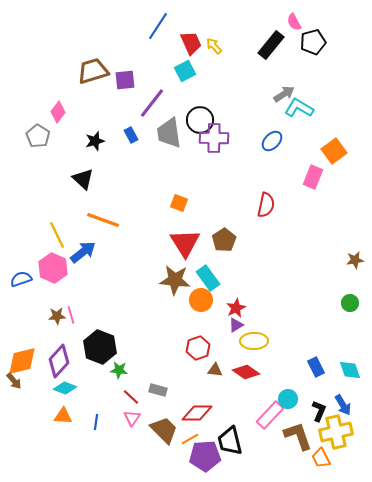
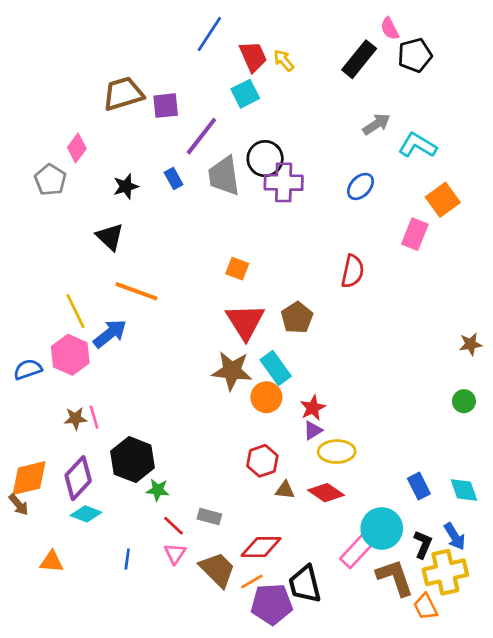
cyan L-shape: (299, 108) -> (418, 145), moved
cyan circle: (288, 399) -> (382, 528), size x1.6
orange triangle: (63, 416) -> (52, 562), moved

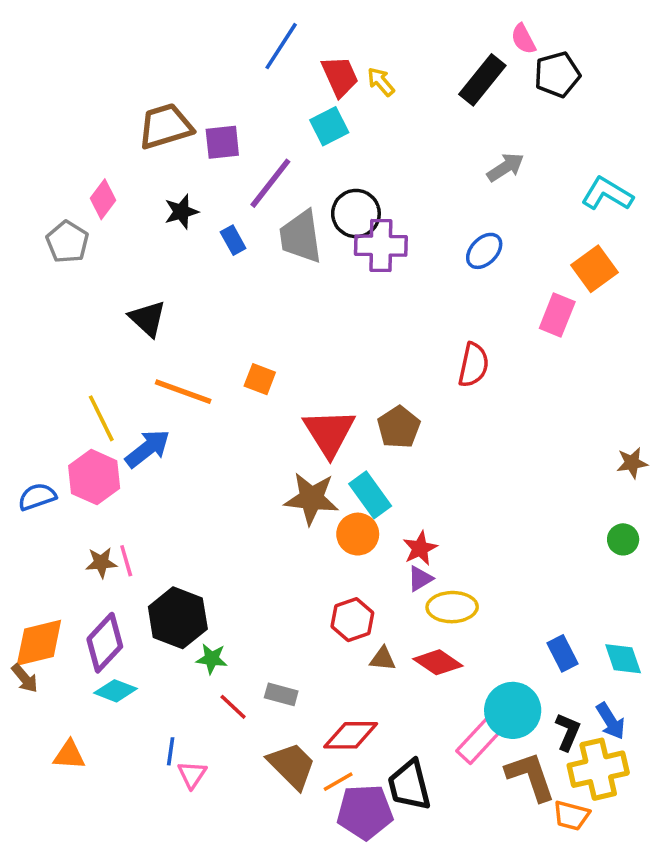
cyan L-shape: (418, 145) -> (607, 194), moved
black star: (126, 186) -> (181, 212), moved
orange square: (237, 269) -> (260, 379), moved
pink triangle: (175, 554) -> (192, 775), moved
orange trapezoid: (425, 607) -> (571, 815), turned -48

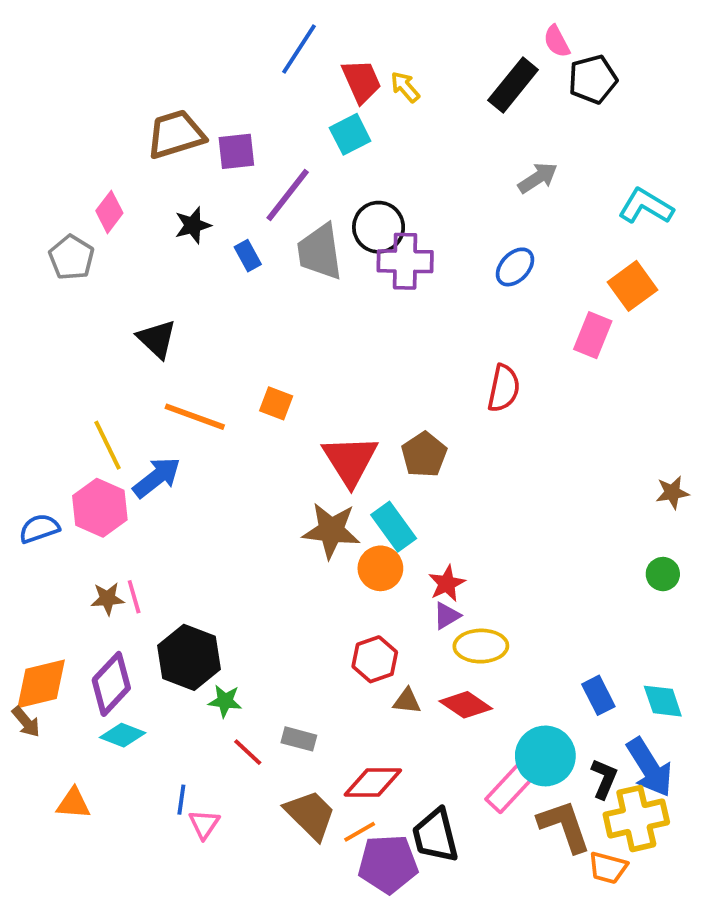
blue arrow: (611, 721) -> (650, 767), size x1.5

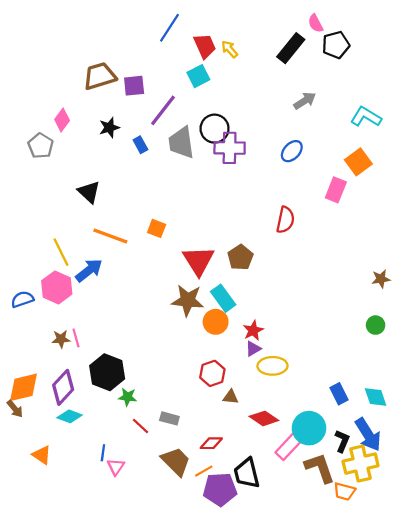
red diamond: (466, 705) -> (264, 418), moved
red diamond: (373, 783) -> (211, 443), size x0.7
orange triangle: (73, 803) -> (42, 455), turned 30

